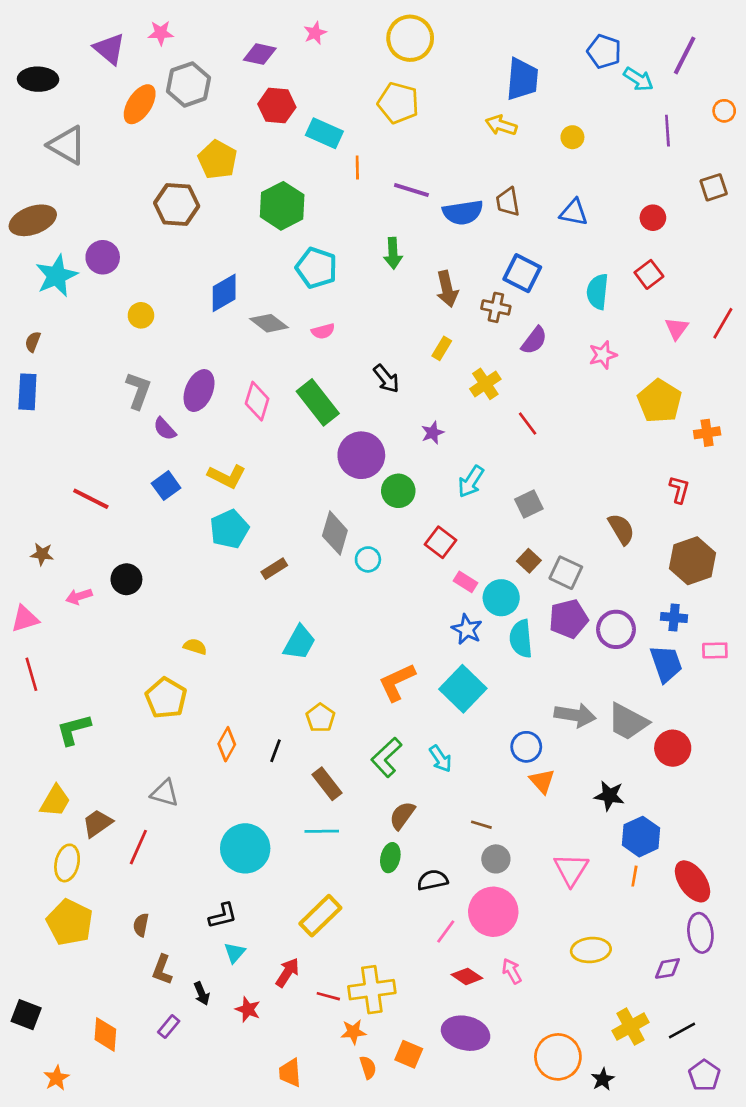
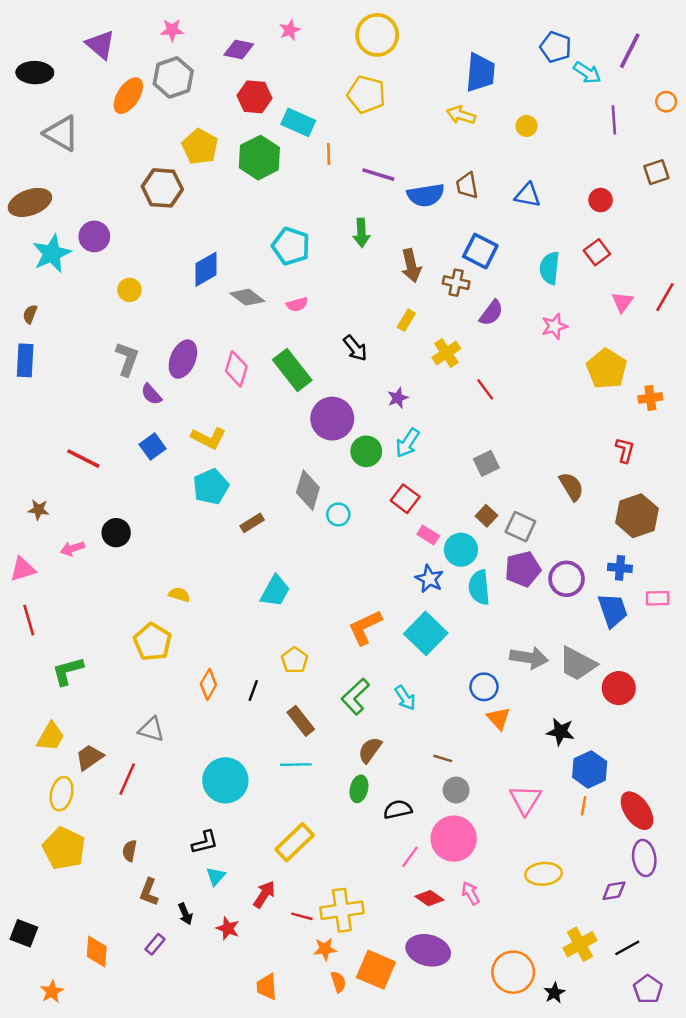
pink star: (161, 33) -> (172, 30), moved
green hexagon: (282, 206) -> (259, 158), moved
cyan arrow: (471, 482) -> (408, 443), moved
orange square: (409, 1054) -> (376, 970), size x1.5

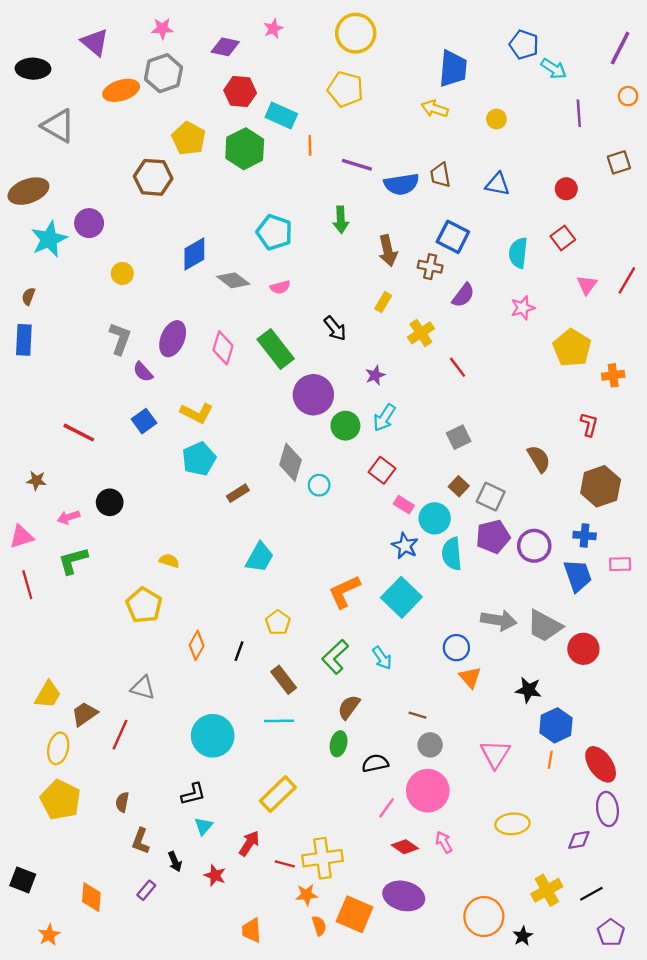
purple line: (630, 51) -> (620, 48), moved
orange ellipse: (128, 96) -> (121, 90), turned 40
green L-shape: (68, 671) -> (73, 561), moved

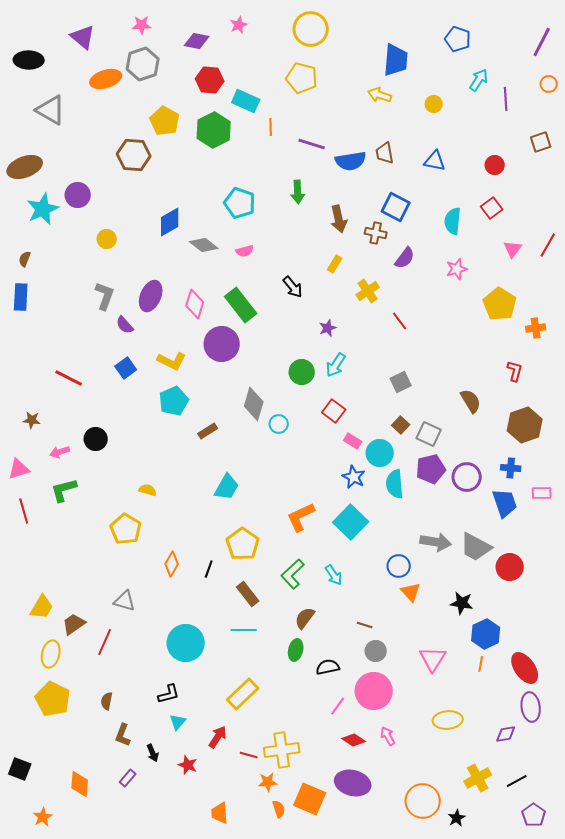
cyan arrow: (554, 69) -> (479, 80), moved, turned -90
purple circle: (313, 395) -> (222, 344), moved
yellow pentagon: (278, 622) -> (243, 544), size x1.5

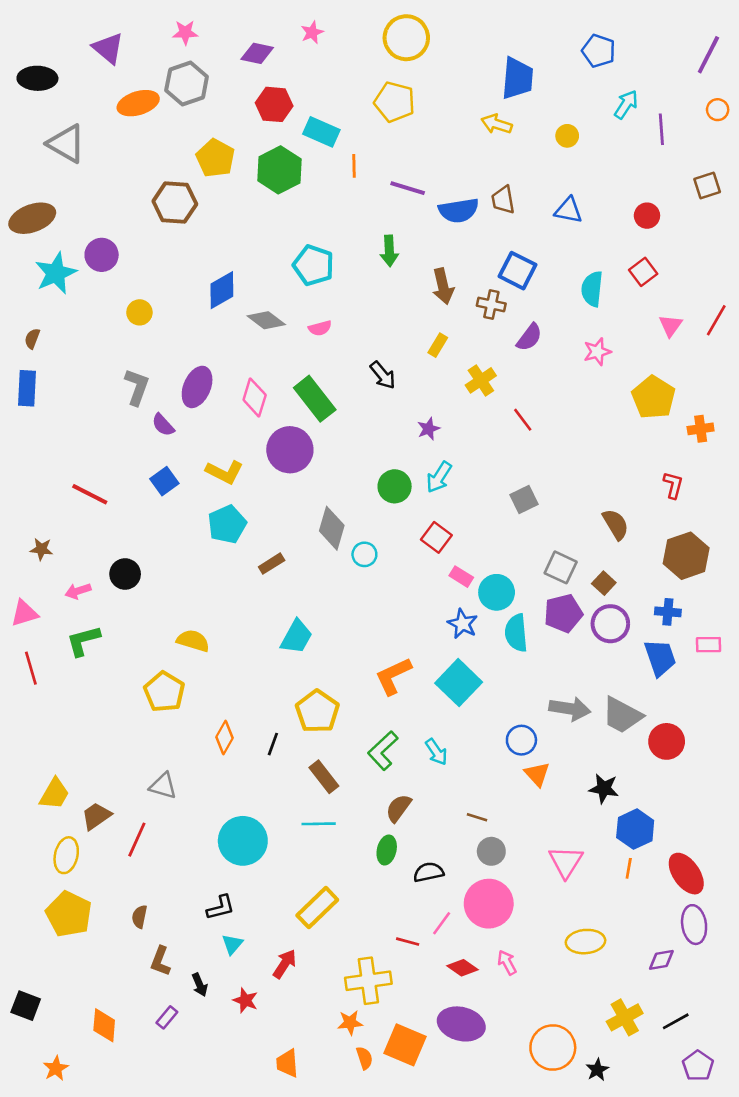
brown square: (401, 425) -> (604, 583), moved
yellow semicircle: (148, 490) -> (193, 641), size x1.4
red line: (249, 755) -> (408, 942), moved

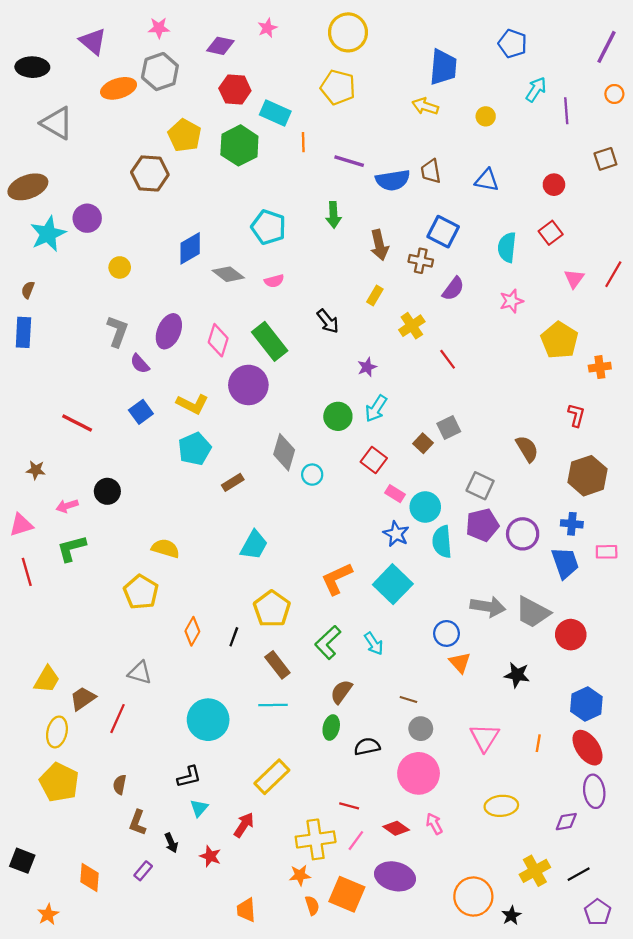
brown square: (604, 583) -> (423, 443), moved
blue hexagon: (635, 829) -> (586, 704), moved
pink line: (442, 923) -> (356, 841), moved

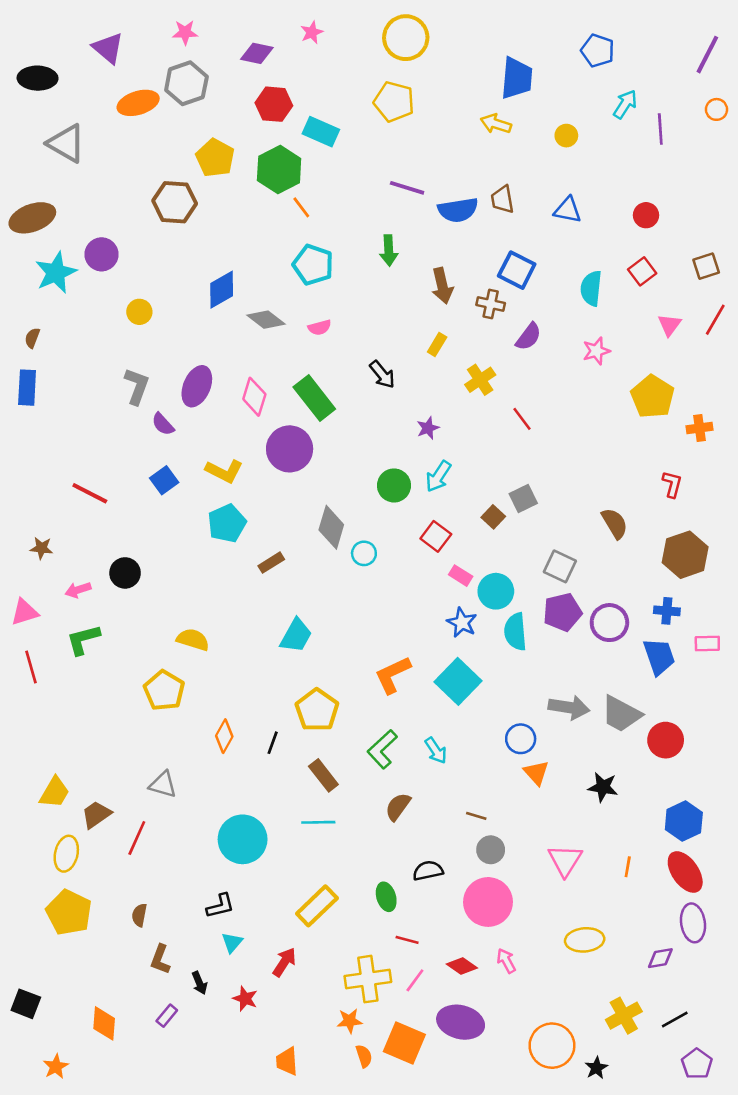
orange line: (303, 142) -> (301, 207), moved, turned -36
brown square: (605, 159) -> (706, 266), moved
green ellipse: (331, 727) -> (386, 897), moved, turned -30

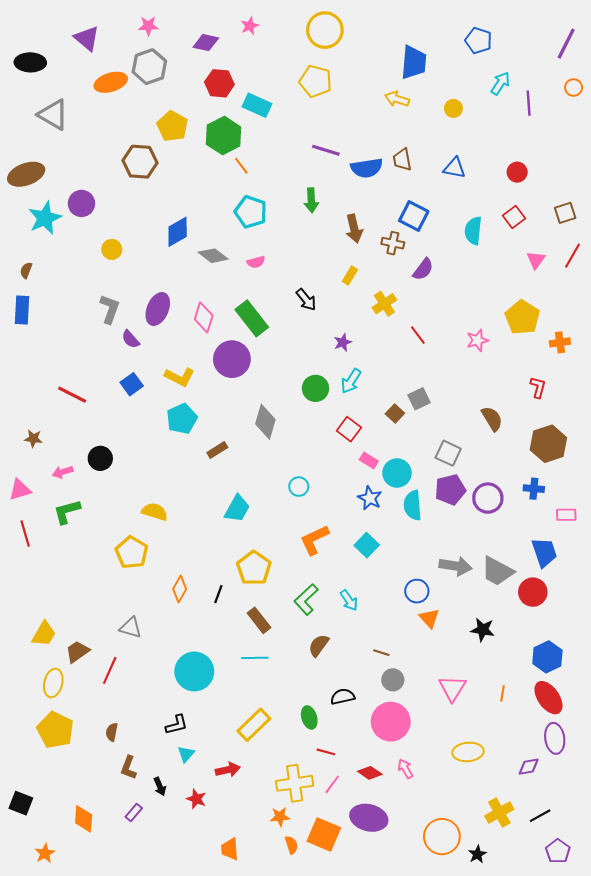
pink star: (596, 351) -> (477, 340), moved
cyan circle: (364, 553) -> (299, 487), moved
blue trapezoid: (659, 657) -> (544, 552), moved
cyan square: (458, 681) -> (367, 545), size x0.7
red arrow: (284, 962) -> (228, 770), turned 45

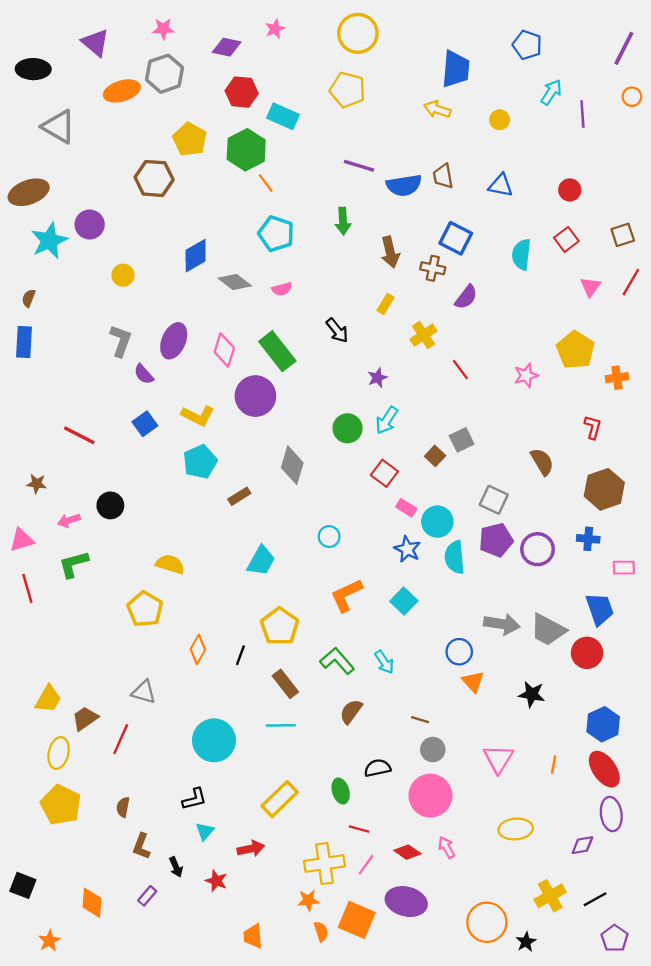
green L-shape: (306, 599) -> (337, 661), turned 92

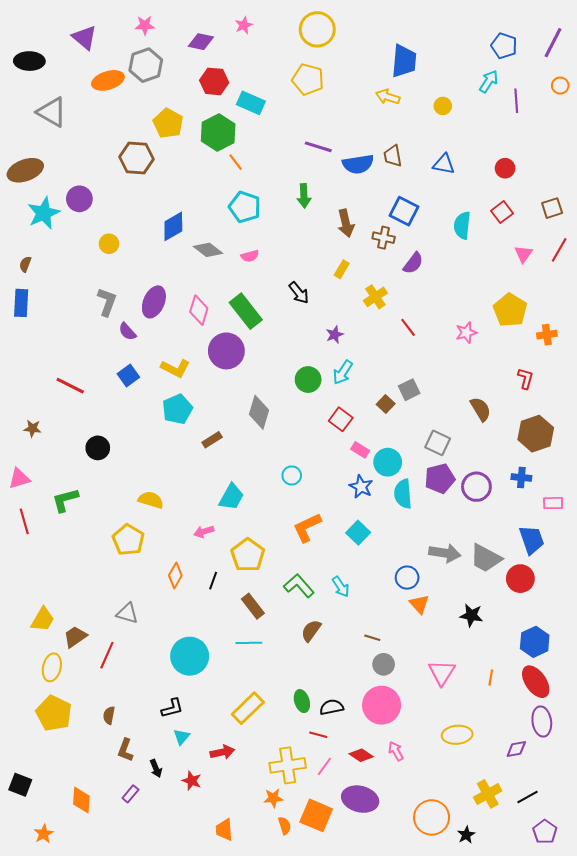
blue pentagon: (527, 45) -> (504, 46), moved
pink arrow: (69, 520) -> (204, 532), moved
black semicircle: (377, 768) -> (332, 707), moved

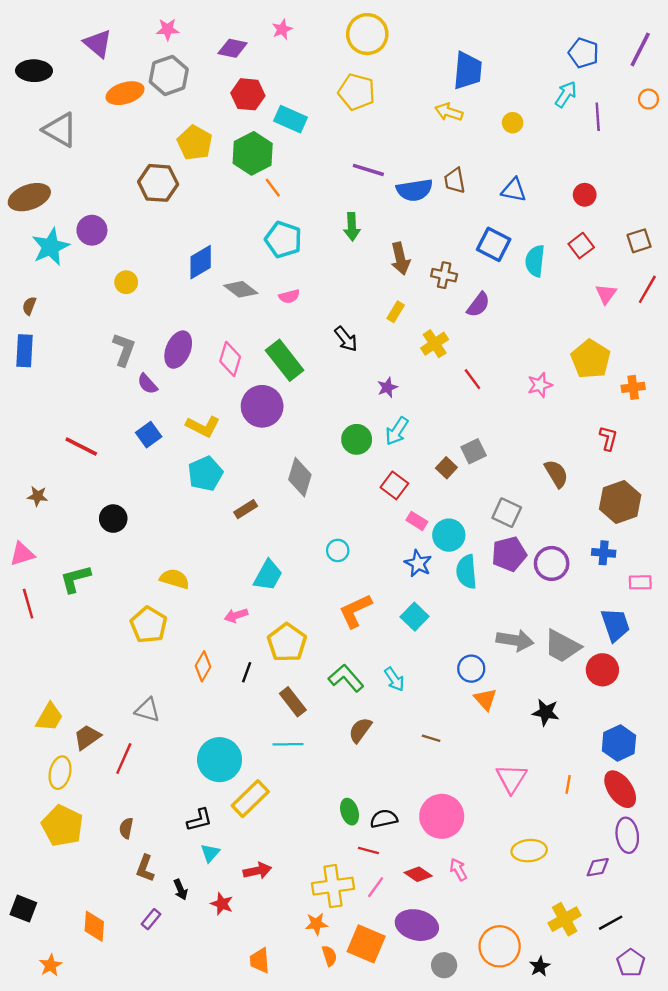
blue square: (404, 211) -> (494, 244), moved
gray circle: (384, 664) -> (444, 965), moved
yellow rectangle: (248, 708) -> (250, 799), moved

